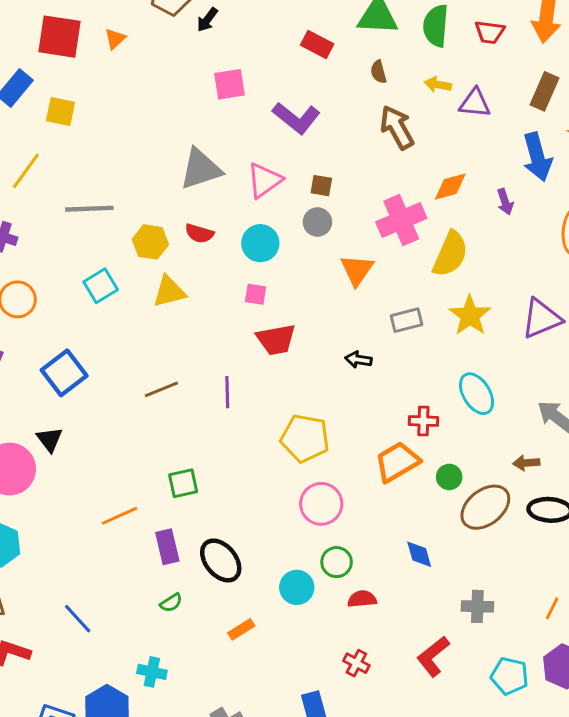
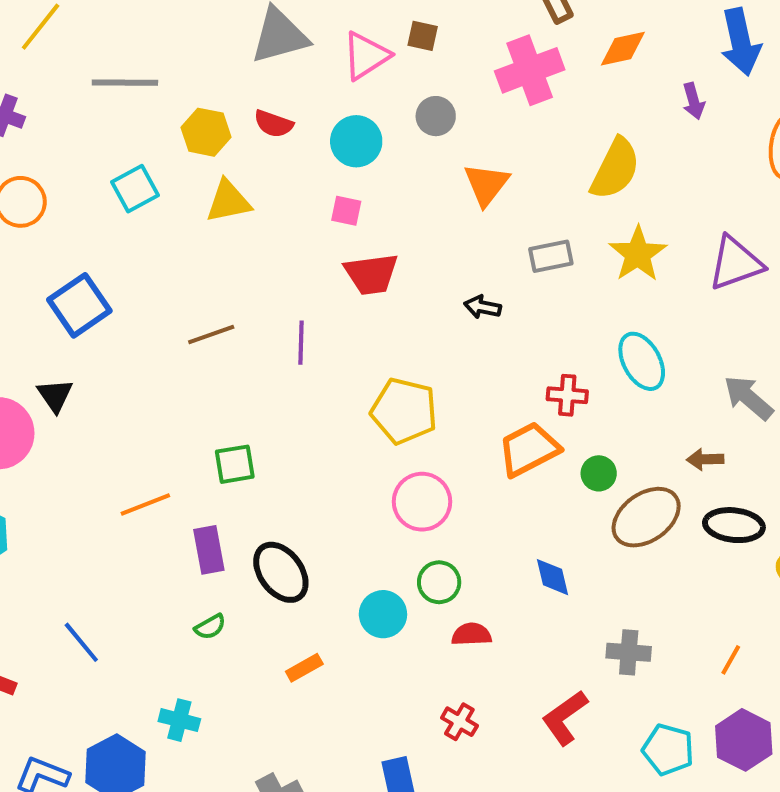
brown square: (321, 186) -> (423, 36), moved
orange diamond: (450, 187) -> (623, 49), moved
pink cross: (401, 220) -> (530, 70), moved

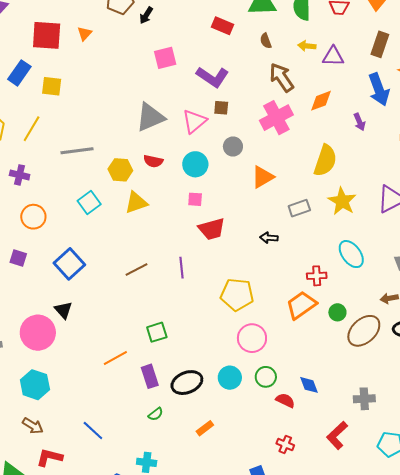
orange triangle: (486, 184) -> (263, 177), turned 30
black ellipse: (281, 572) -> (187, 383), turned -68
blue diamond: (553, 577) -> (309, 385), moved
cyan circle: (383, 614) -> (230, 378), moved
red semicircle: (471, 634) -> (285, 400), turned 36

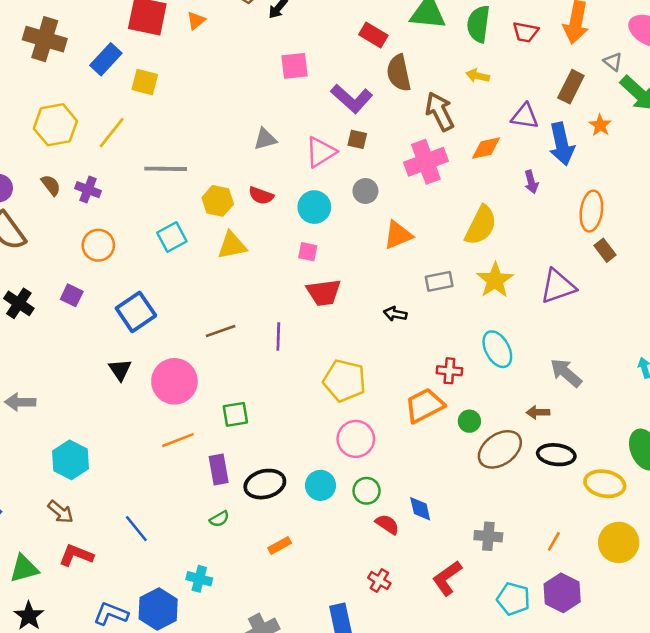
brown semicircle: (266, 41) -> (399, 73), moved, size x1.8
purple triangle: (333, 56) -> (525, 116), moved
gray triangle: (150, 117) -> (265, 139), size x0.6
pink circle: (38, 333) -> (174, 381), moved

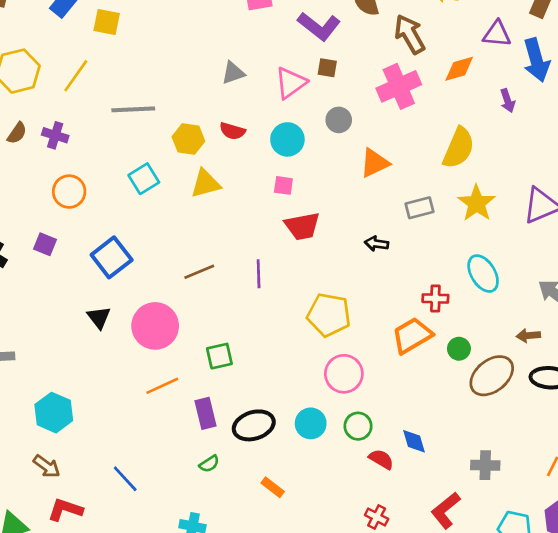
brown semicircle: (51, 185) -> (17, 133), turned 75
orange rectangle: (280, 545) -> (273, 487), turned 70

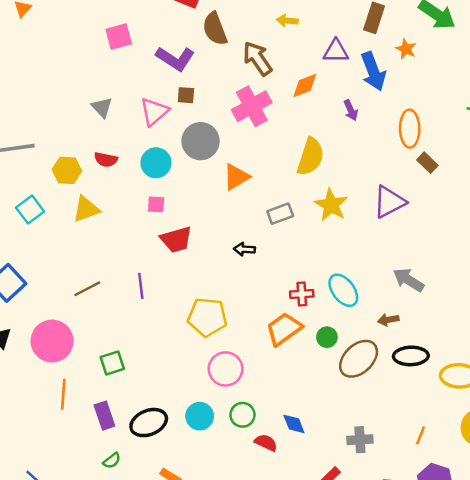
gray triangle: (233, 73) -> (102, 107), turned -50
gray circle: (339, 120) -> (201, 141), size x1.6
cyan ellipse: (483, 274) -> (343, 290), moved
orange line: (162, 386) -> (63, 394), turned -56

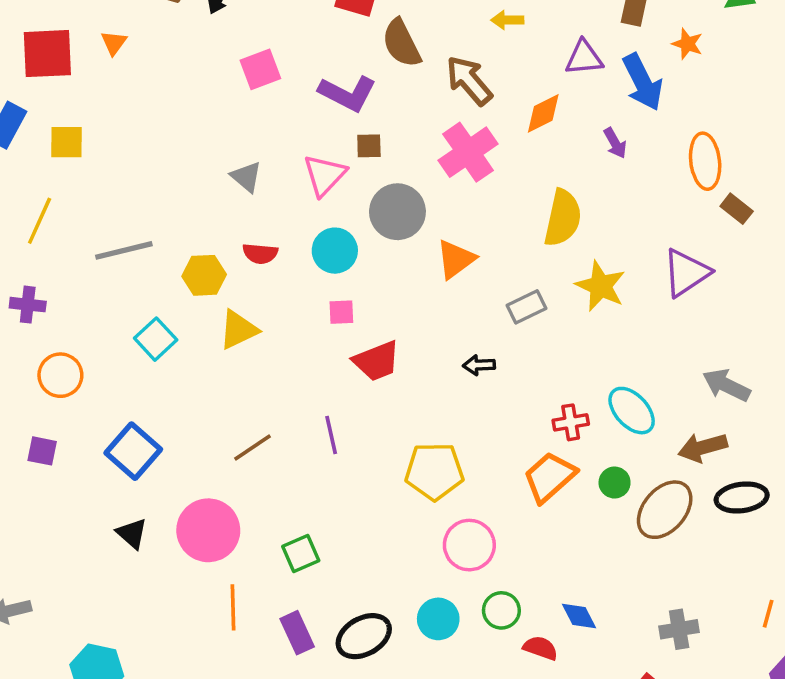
brown arrow: (388, 320) -> (703, 447), size x1.5

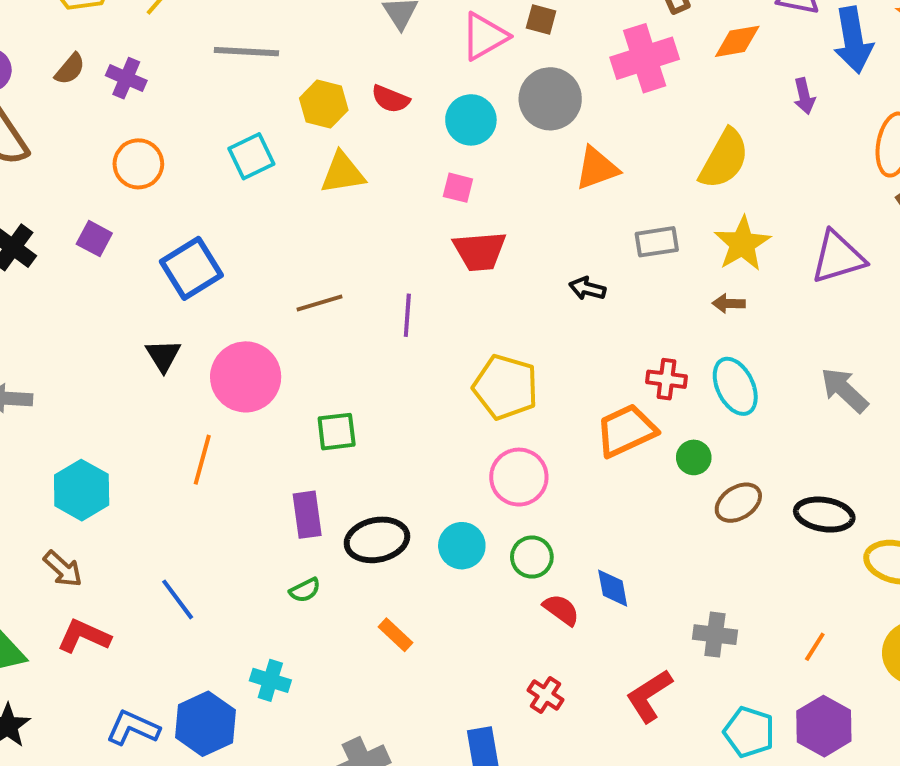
brown arrow: (703, 447) -> (729, 303), moved, size x0.6
brown ellipse: (665, 510) -> (738, 503), size x0.7
orange line: (233, 607) -> (202, 460), moved

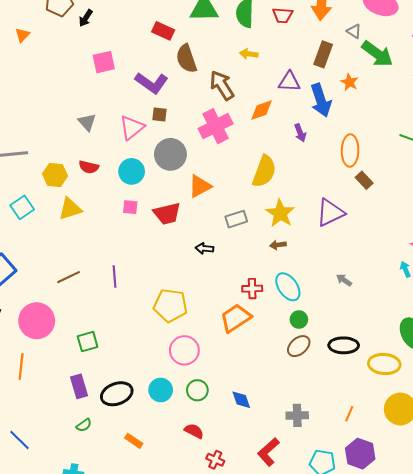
red trapezoid: (480, 251) -> (167, 214), moved
gray arrow: (844, 390) -> (344, 280), size x0.6
green circle: (694, 457) -> (299, 320), moved
red semicircle: (561, 610) -> (194, 431), moved

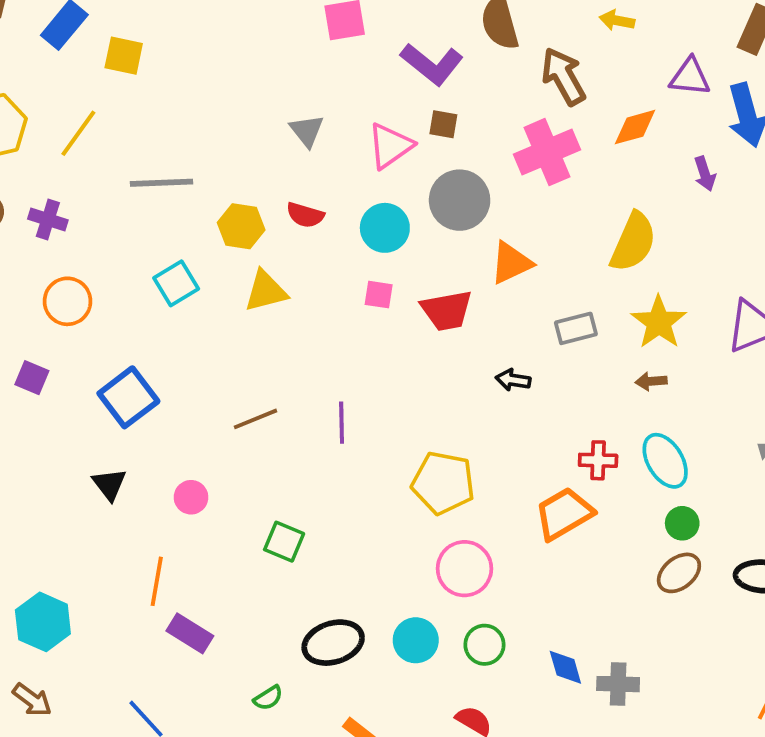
pink circle: (37, 321) -> (191, 497), size x0.5
green square: (88, 342) -> (284, 542), turned 35
purple rectangle: (79, 386) -> (190, 633), moved, turned -45
gray cross: (297, 415) -> (618, 684), moved

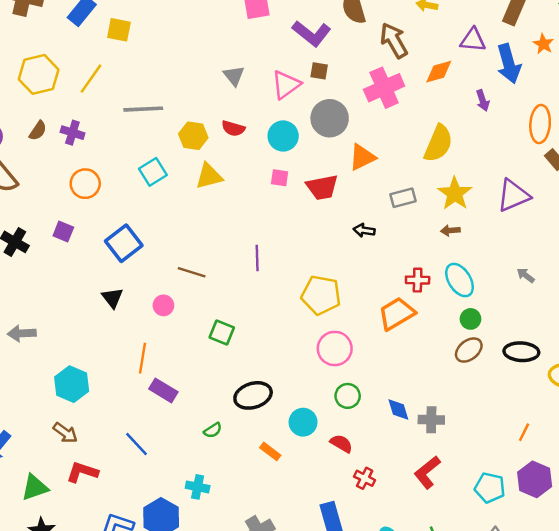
brown line: (256, 419) -> (192, 272), moved, turned 40
cyan circle: (416, 640) -> (303, 422), moved

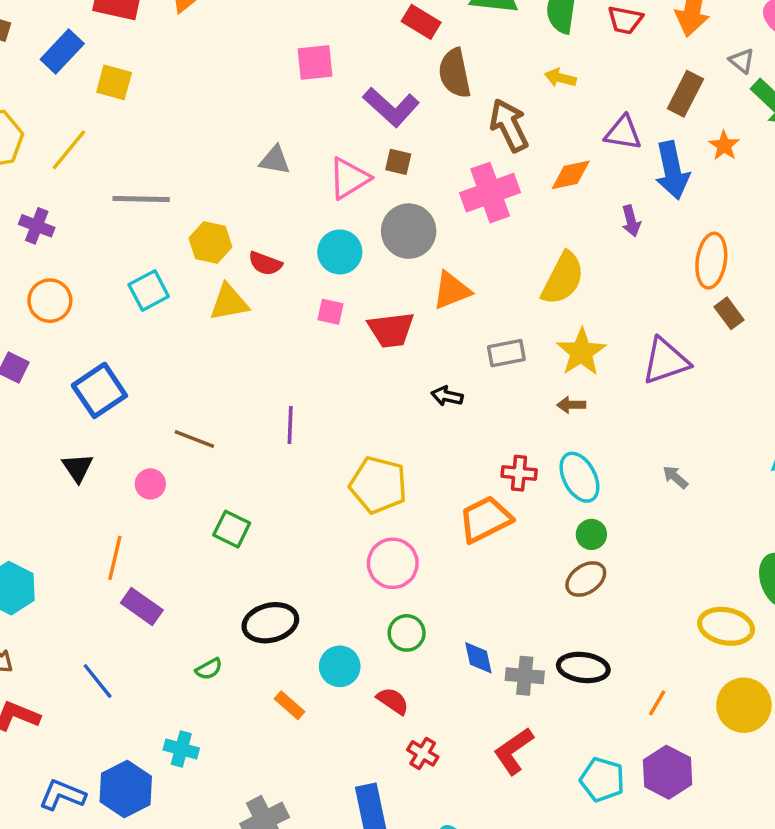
gray triangle: (234, 76) -> (275, 160), turned -45
red semicircle: (233, 128) -> (265, 263), moved
black ellipse: (521, 352) -> (583, 667), moved

